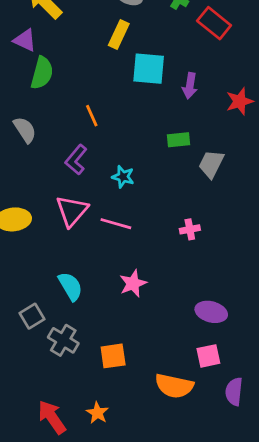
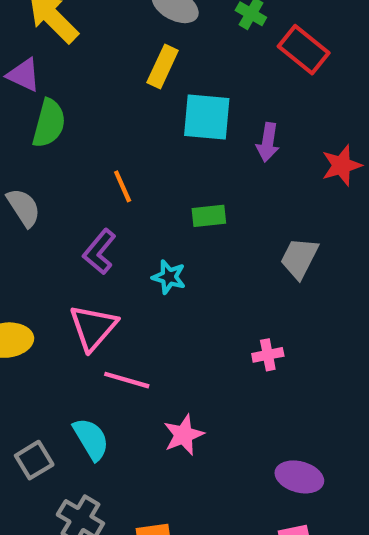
green rectangle: (178, 140) -> (209, 216), moved
pink line: (116, 224) -> (127, 380), moved
gray square: (32, 316) -> (34, 460), moved

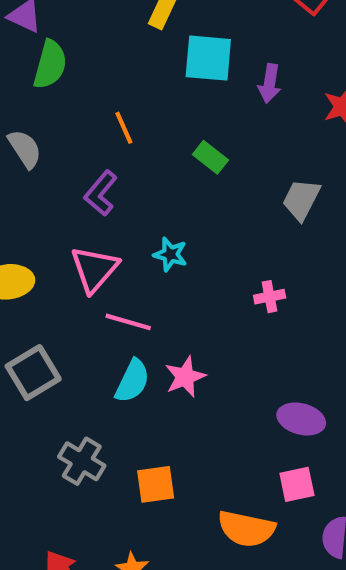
green rectangle: (209, 216) -> (210, 157), turned 44
cyan star: (169, 277) -> (170, 254), moved
cyan semicircle: (91, 439) -> (132, 381), moved, turned 57
gray square: (34, 460) -> (33, 373), moved, size x1.4

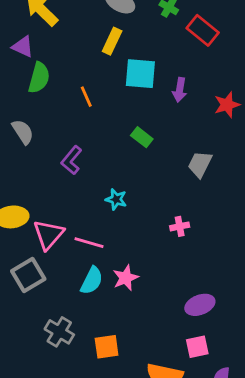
orange line: (124, 128) -> (86, 97), moved
pink triangle: (94, 269) -> (48, 235), moved
purple ellipse: (301, 419) -> (200, 305), turned -36

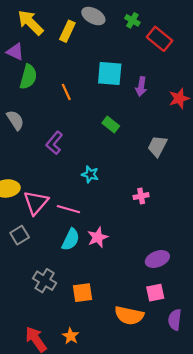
yellow rectangle: (112, 41) -> (67, 31), moved
gray square: (28, 275) -> (20, 235), size x0.7

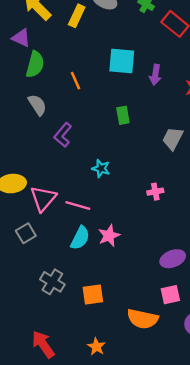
gray semicircle: (15, 120) -> (37, 105), moved
green rectangle: (111, 124) -> (123, 115), turned 42
orange star: (71, 336) -> (96, 347), moved

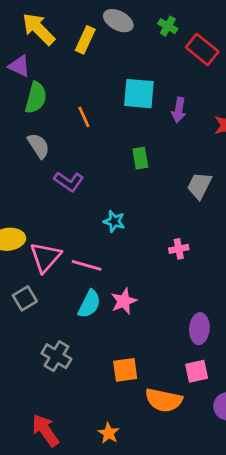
purple L-shape: (63, 135) -> (69, 182), turned -95
purple ellipse: (173, 259) -> (199, 329), turned -65
orange square: (93, 295) -> (125, 370), moved

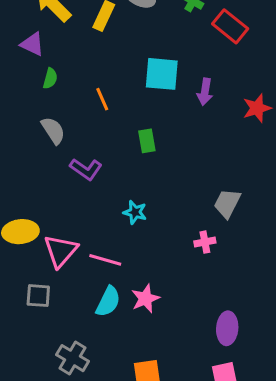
green semicircle: (36, 98) -> (50, 78), size x0.6
green rectangle: (140, 158) -> (147, 141), moved
gray trapezoid: (199, 186) -> (227, 203), moved
gray square: (25, 298) -> (38, 296), turned 35

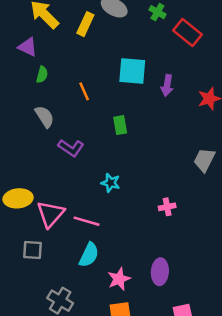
gray trapezoid: (227, 203) -> (204, 160), moved
pink star: (145, 299) -> (119, 279), moved
purple ellipse: (227, 328) -> (160, 272), moved

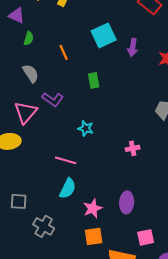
cyan square: (132, 71) -> (104, 35), turned -30
pink triangle: (50, 214) -> (26, 112), moved
gray square: (32, 250) -> (19, 201), moved

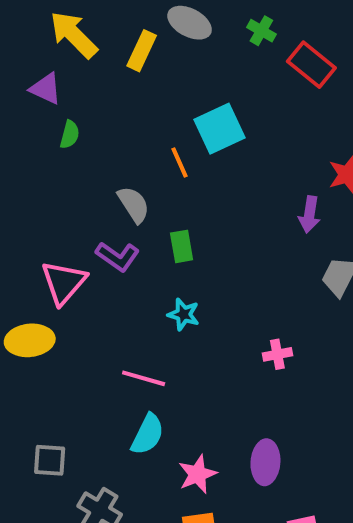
purple arrow: (133, 47) -> (309, 214), moved
orange line: (64, 52) -> (180, 163), moved
gray semicircle: (31, 73) -> (134, 204), moved
green rectangle: (94, 80) -> (182, 246), moved

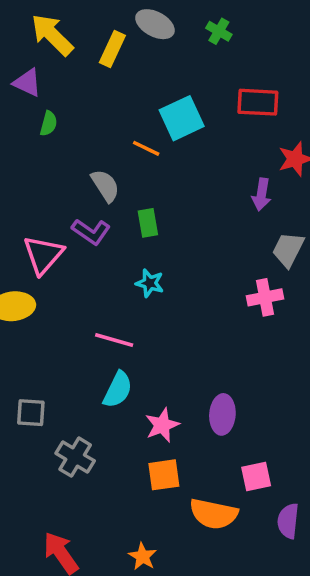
red rectangle: (311, 65) -> (258, 102), moved, turned -36
orange line: (180, 163) -> (146, 148), turned -40
pink cross: (277, 354) -> (265, 297), moved, size x1.4

